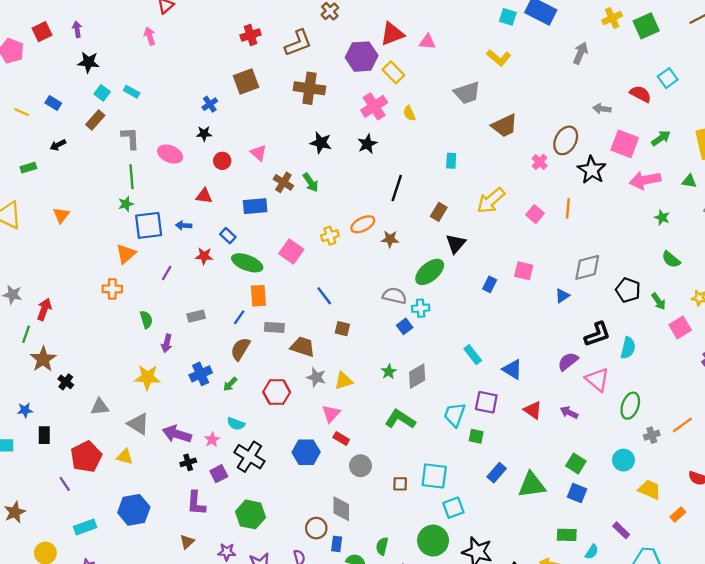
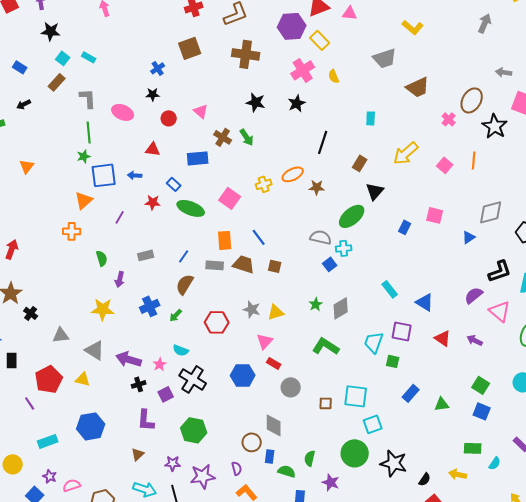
orange rectangle: (258, 296) -> (225, 240), moved
brown trapezoid: (303, 347) -> (244, 264), moved
green triangle: (532, 485) -> (442, 404), size x0.6

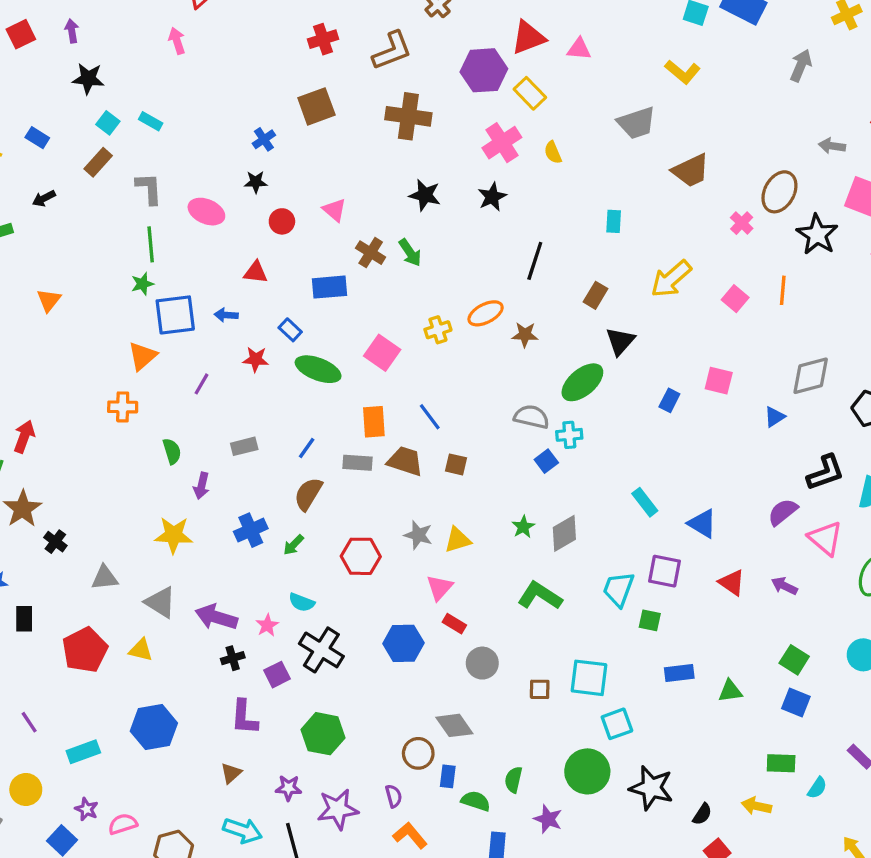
blue rectangle: (411, 393) -> (679, 673), turned 42
purple line: (30, 403) -> (29, 722), moved
gray diamond: (274, 425) -> (454, 725), turned -35

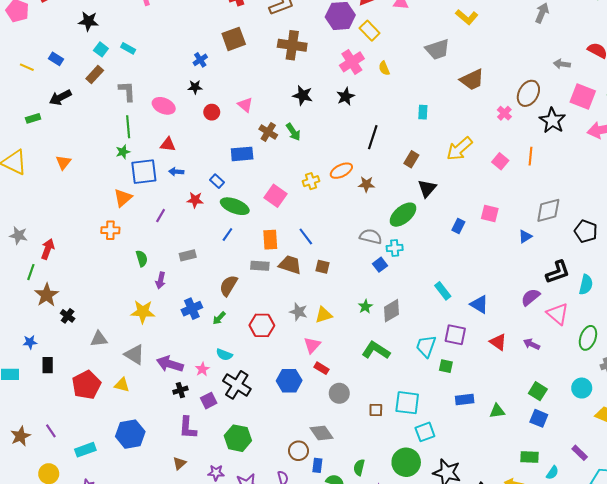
black arrow: (44, 198) -> (60, 98), size x1.5
red triangle: (256, 272) -> (168, 145), moved
blue line: (307, 448) -> (227, 234), moved

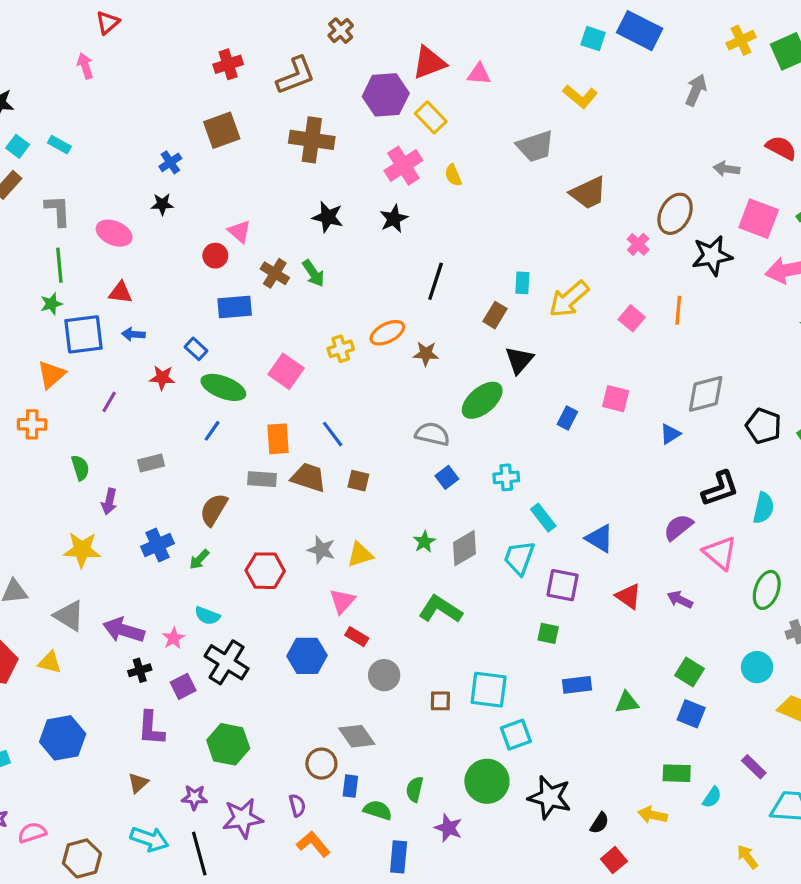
red circle: (212, 112) -> (215, 256), moved
cyan rectangle: (423, 112) -> (522, 283), moved
black star: (552, 120) -> (712, 256), turned 30
cyan cross: (395, 248) -> (506, 477), moved
cyan trapezoid: (426, 346) -> (519, 558), moved

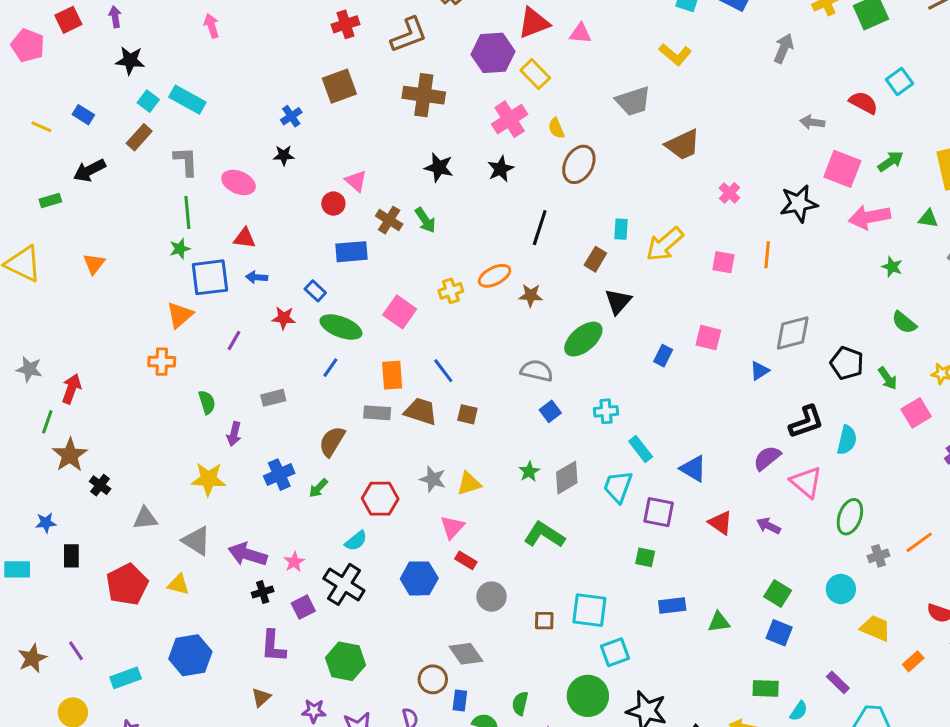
cyan rectangle: (59, 145) -> (187, 100), size x1.6
brown ellipse: (675, 214) -> (579, 164), moved
pink square: (632, 318) -> (723, 262), turned -30
cyan semicircle: (207, 616) -> (356, 541), moved, turned -60

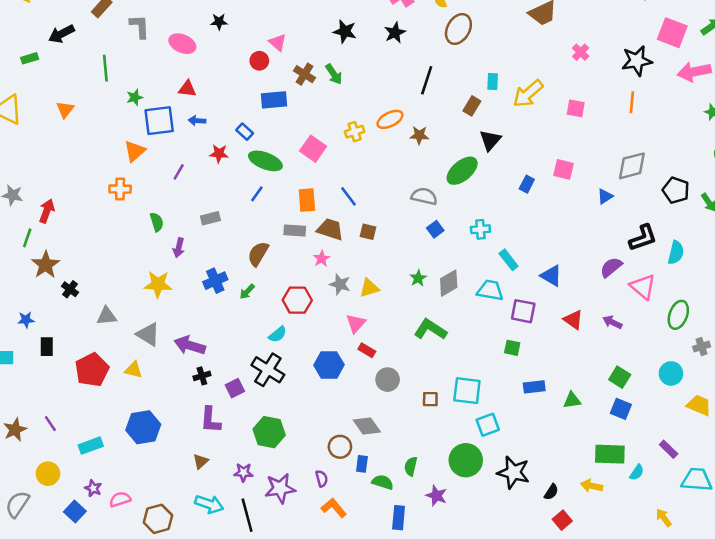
green line: (187, 213) -> (105, 68), moved
orange line: (767, 255) -> (632, 102), moved
cyan trapezoid: (618, 487) -> (490, 290), turned 80
pink star: (294, 562) -> (322, 259), moved
green rectangle: (766, 688) -> (610, 454), size x1.4

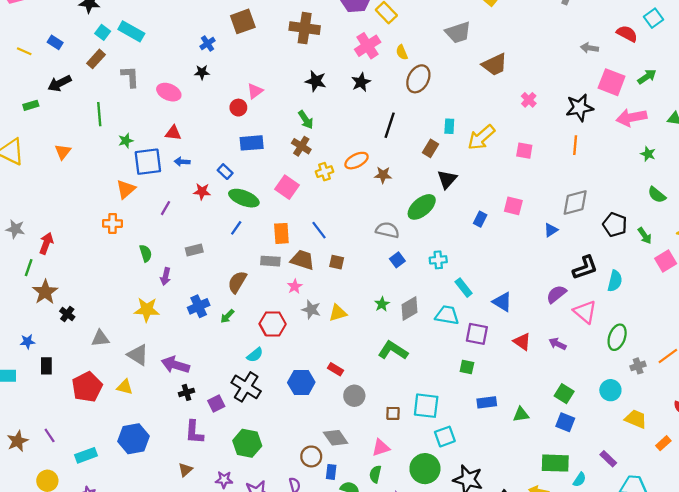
pink triangle: (278, 42) -> (255, 91), turned 42
brown cross: (305, 74) -> (301, 146), moved
pink triangle: (356, 323) -> (381, 448), moved, turned 30

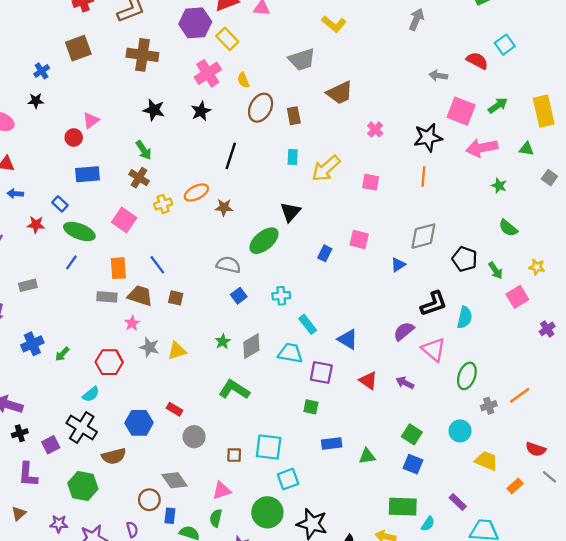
brown rectangle: (430, 148) -> (294, 116), moved, turned -42
brown semicircle: (237, 282) -> (114, 456), moved, turned -135

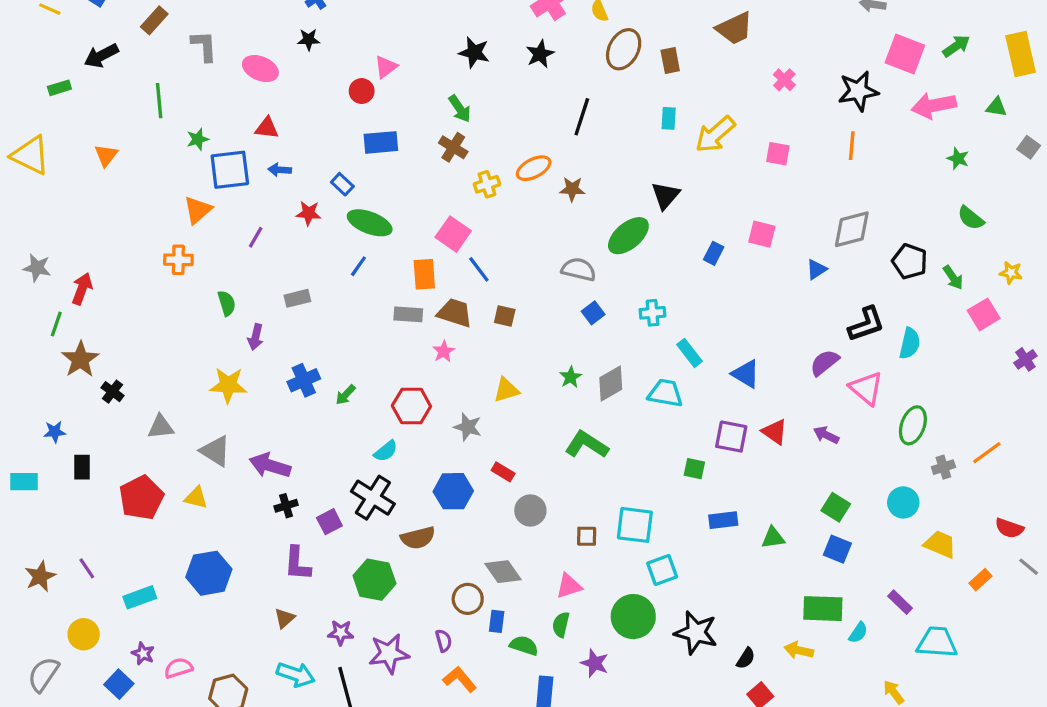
pink square: (124, 220) -> (453, 234), moved
gray star: (149, 347) -> (468, 427), moved
purple square: (321, 372) -> (731, 437), moved

